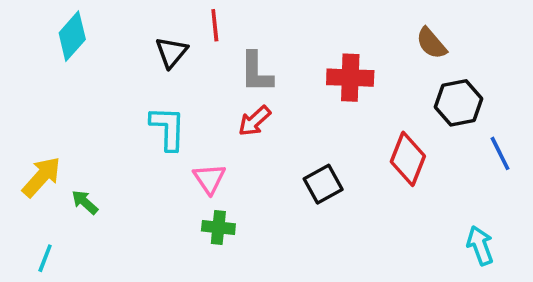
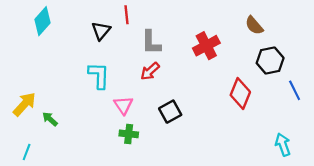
red cross: (350, 78) -> (206, 46), turned -30
black square: (323, 184) -> (170, 112), moved

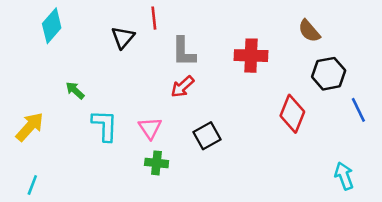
red cross: (206, 46) -> (251, 56), turned 30
cyan L-shape: (99, 75) -> (105, 125), moved
green arrow: (50, 119) -> (75, 91), moved

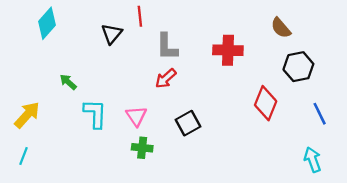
blue line: (358, 110) -> (320, 114), moved
cyan line: (32, 185) -> (23, 156), moved

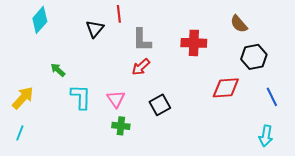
red diamond: (266, 103) -> (226, 88), turned 64
cyan arrow: (313, 160) -> (266, 136), turned -150

